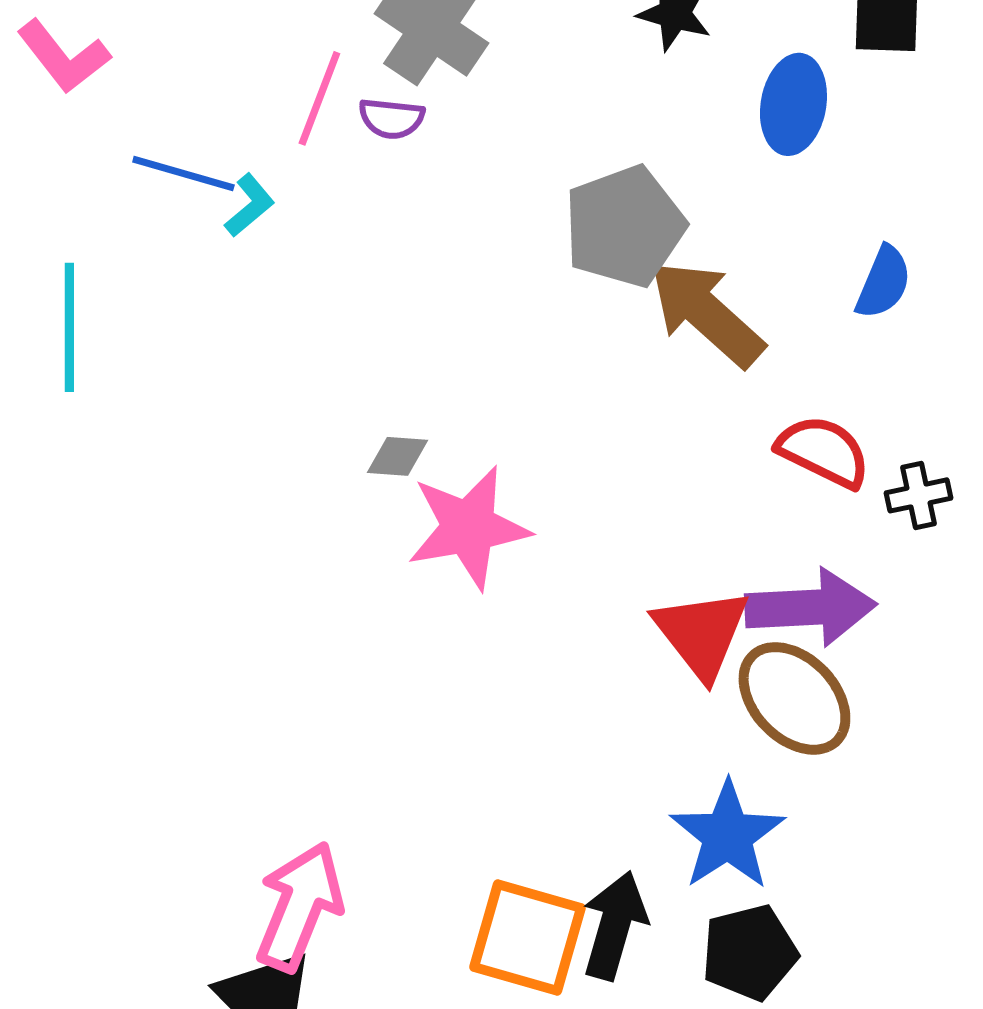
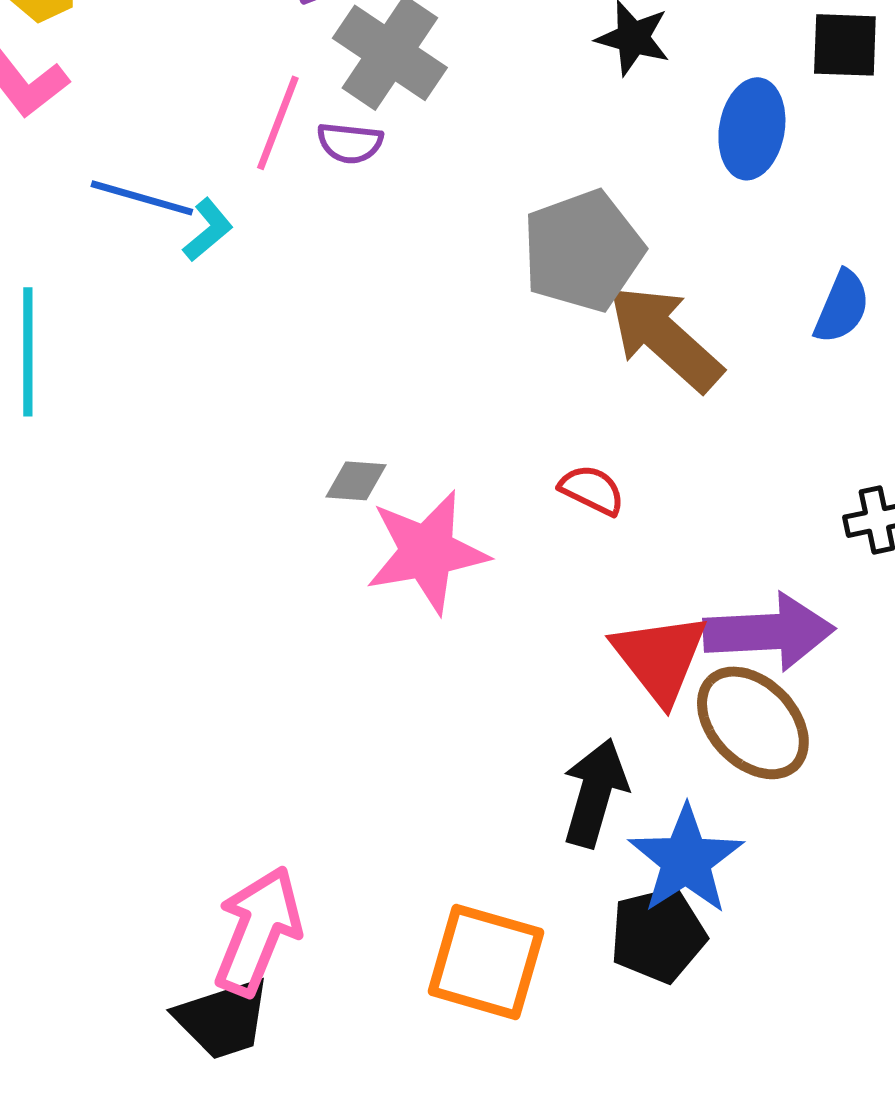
red semicircle: (823, 451) -> (592, 490), moved, size x0.7
black arrow: (614, 925) -> (595, 793), moved
black pentagon: (749, 952) -> (658, 935), moved

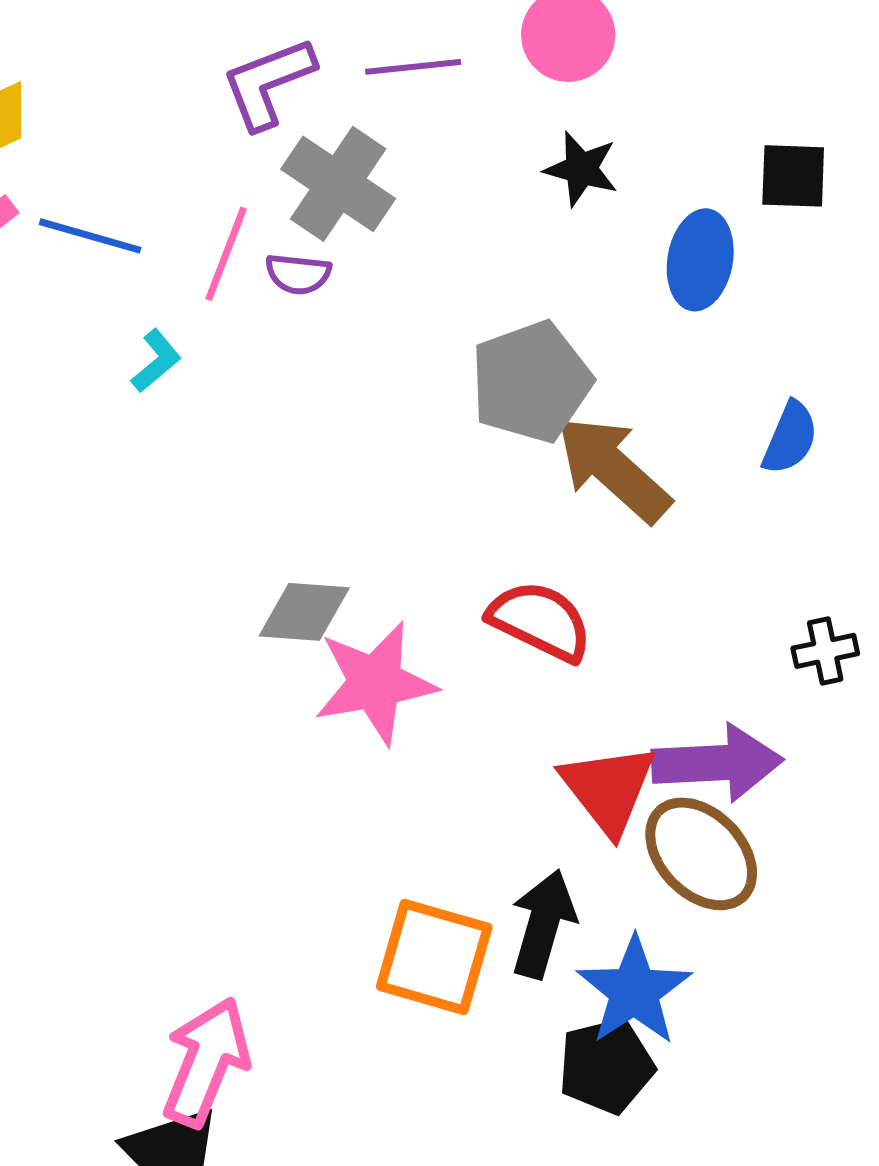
blue line: (142, 198) -> (90, 236), moved
gray diamond: (356, 481) -> (304, 612), size x1.5
red semicircle: (592, 490) -> (540, 621), size x1.6
orange square: (486, 962) -> (434, 957), moved

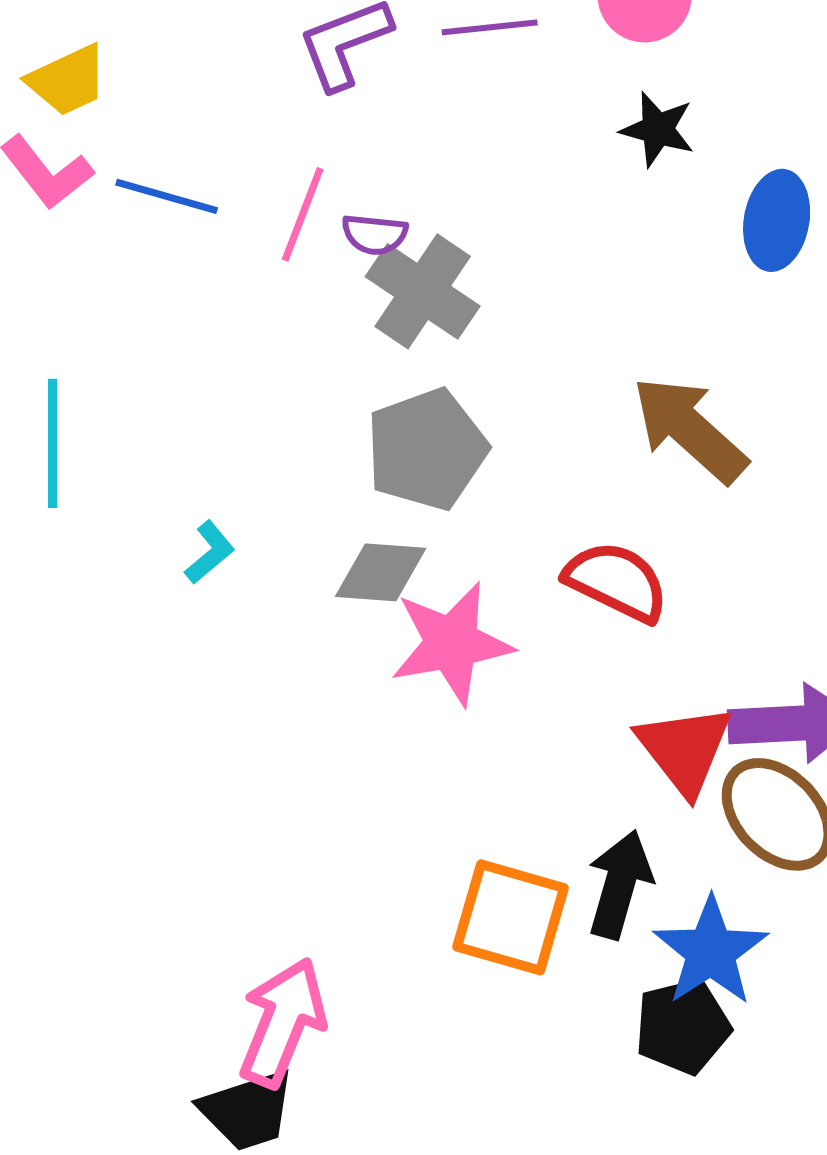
gray cross: (338, 184) -> (423, 291), moved
cyan L-shape: (156, 361) -> (210, 552), moved
gray pentagon: (531, 382) -> (427, 449), moved

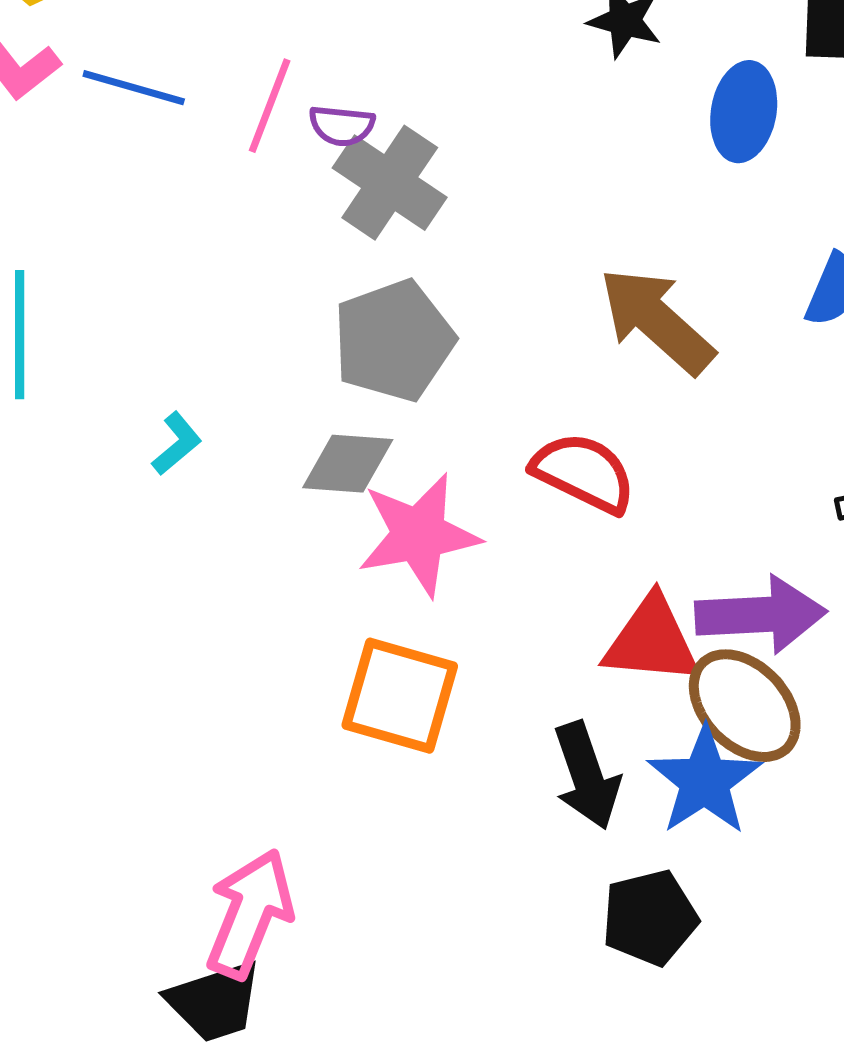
red triangle: (685, 749) -> (652, 641), turned -47
black arrow: (620, 884) -> (587, 776), turned 145
orange square: (511, 917) -> (400, 696), moved
blue star: (711, 951) -> (705, 781), moved

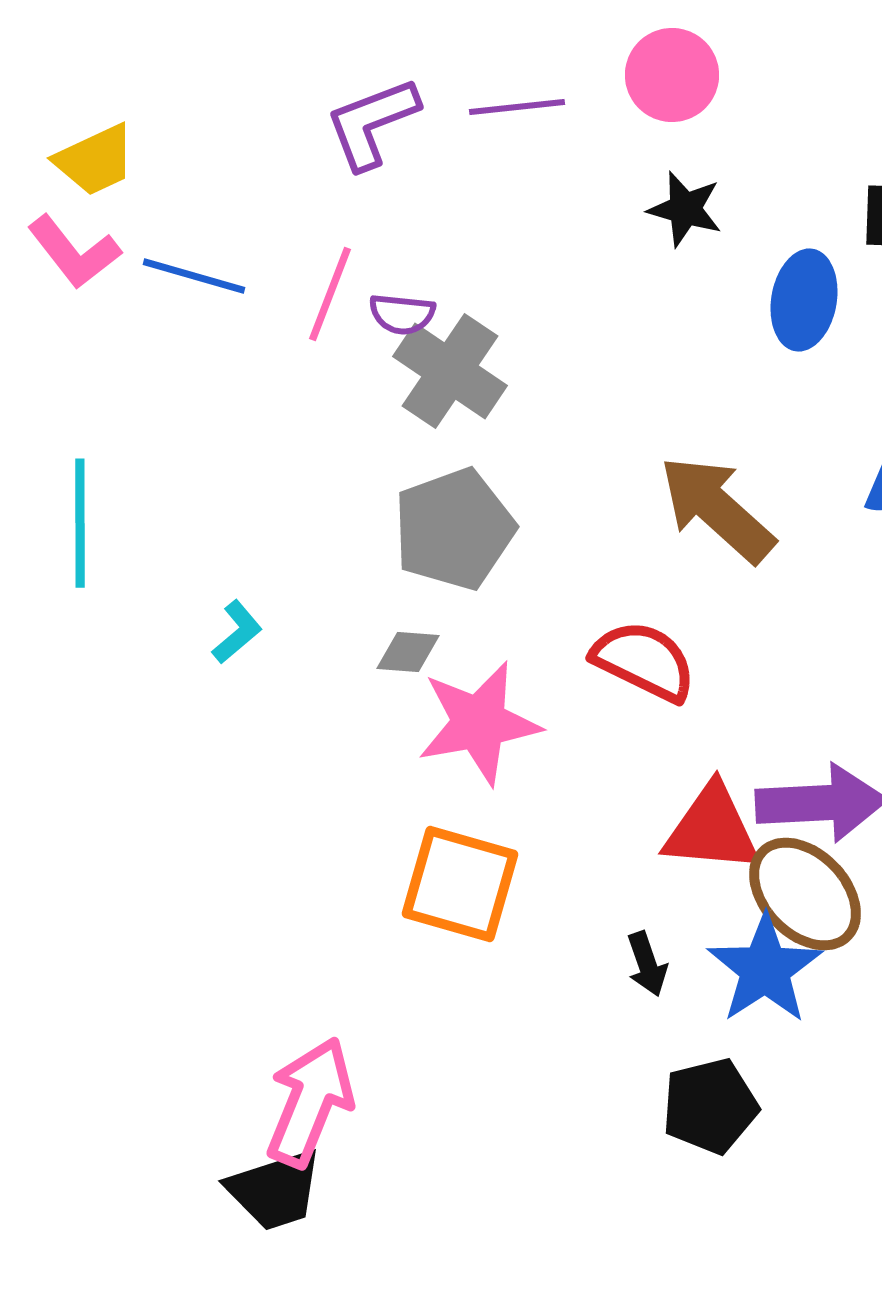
gray diamond: (348, 464) -> (408, 652), size x0.7
black arrow: (587, 776) -> (647, 964), size x0.6

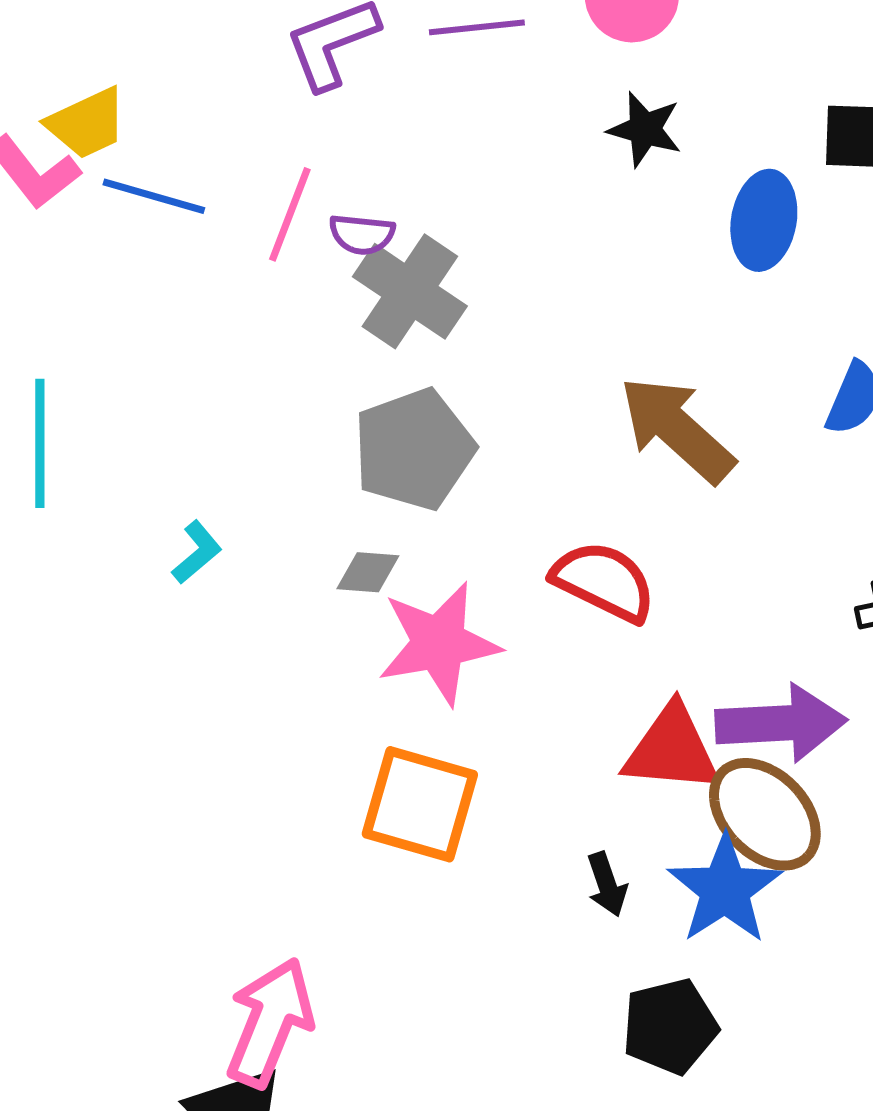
yellow trapezoid: (95, 160) -> (87, 123), moved

